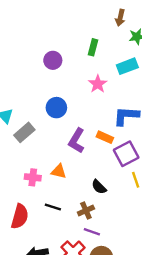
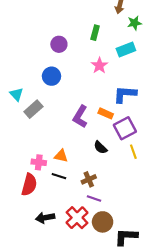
blue circle: (56, 108) -> (51, 76), moved
orange triangle: (59, 171) -> (61, 156), moved
pink cross: (33, 177) -> (39, 162), moved
black semicircle: (99, 187) -> (100, 147), moved

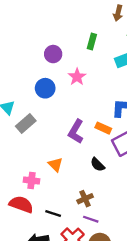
pink star: (99, 66) -> (77, 77), moved
orange triangle: (61, 156) -> (55, 165), moved, turned 32
black line: (59, 176) -> (53, 214), moved
red semicircle: (29, 185) -> (21, 204), turned -85

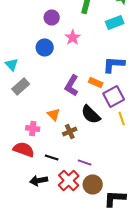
gray rectangle: (26, 124) -> (21, 86), moved
black semicircle: (98, 165) -> (91, 114), size x1.5
brown cross: (85, 199) -> (70, 131), moved

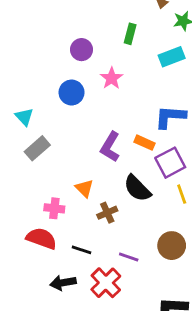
brown circle: (93, 184) -> (172, 246), moved

